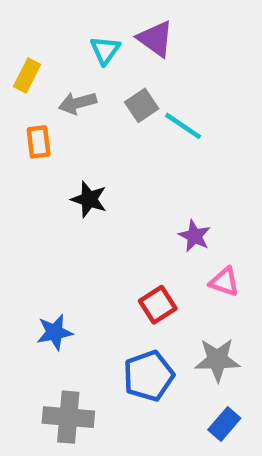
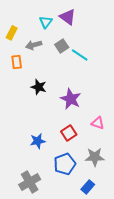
purple star: (194, 236) -> (71, 99), moved, size x1.5
blue star: (55, 332) -> (38, 141), moved
gray cross: (68, 417) -> (30, 182), turned -35
blue rectangle: (224, 424) -> (88, 187), moved

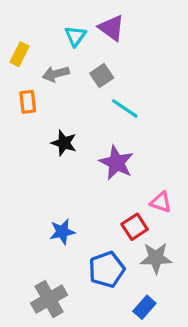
cyan line: (80, 55) -> (125, 108), moved
red square: (69, 133) -> (135, 227), moved

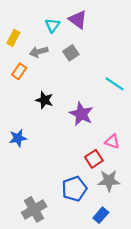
orange rectangle: (28, 102) -> (19, 71), turned 42
cyan line: (125, 108) -> (115, 84), moved
blue star: (62, 232) -> (18, 138), moved

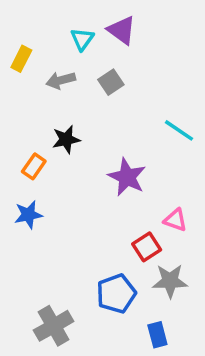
orange rectangle: (19, 71) -> (34, 166), moved
black star: (44, 100) -> (66, 139), moved, turned -30
blue rectangle: (101, 215) -> (157, 335), turned -56

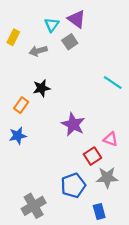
gray square: (111, 82) -> (70, 42), moved
purple star: (127, 177) -> (73, 124), moved

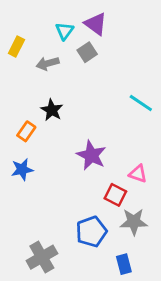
black star: (42, 88) -> (52, 110), turned -30
red square: (92, 156) -> (115, 195), turned -30

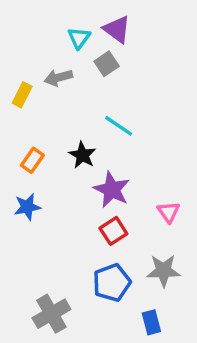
yellow rectangle: (16, 47) -> (22, 95), moved
cyan line: (141, 103) -> (119, 126), moved
black star: (52, 110) -> (82, 155), moved
pink triangle: (138, 174) -> (169, 212), turned 36
red square: (115, 195) -> (113, 231), moved, turned 30

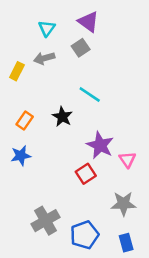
cyan triangle: (79, 38) -> (47, 28), moved
purple star: (112, 190) -> (100, 145), moved
blue pentagon: (112, 283) -> (84, 235), moved
gray cross: (51, 314) -> (45, 221), moved
blue rectangle: (151, 322) -> (126, 243), moved

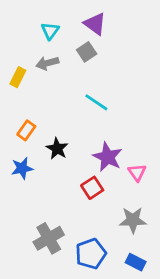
black star: (62, 117) -> (57, 149), moved
blue rectangle: (126, 243) -> (136, 262), turned -48

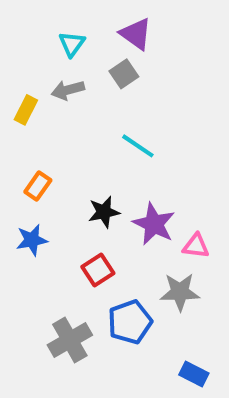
black star: (57, 149) -> (104, 212), moved, turned 30
pink triangle: (137, 172) -> (196, 246), turned -48
red square: (92, 188) -> (98, 270), moved
gray star: (133, 220) -> (180, 292), moved
blue pentagon: (91, 254) -> (130, 322), moved

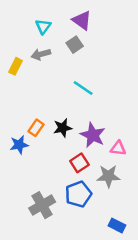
orange rectangle: (38, 186) -> (36, 128), moved
red square: (98, 270) -> (79, 163), moved

